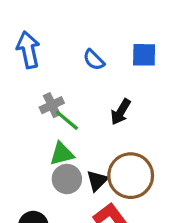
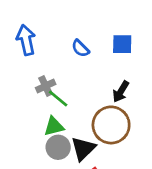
black arrow: (121, 112) -> (121, 92), moved
brown circle: (131, 176) -> (111, 125), moved
black triangle: (97, 181) -> (83, 149), size x1.4

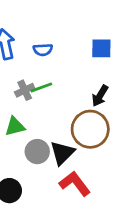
blue semicircle: (80, 48) -> (43, 50), moved, turned -48
green line: (58, 99) -> (41, 87), moved, turned -60
green triangle: (54, 126) -> (15, 126), moved

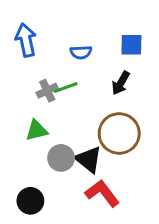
blue semicircle: (43, 50) -> (81, 52), moved
black arrow: (100, 96) -> (121, 83), moved
black triangle: (62, 153) -> (89, 159), turned -36

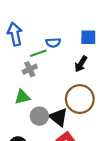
green line: (66, 88) -> (38, 53), moved

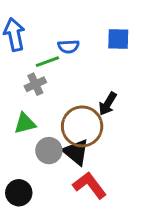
black arrow: (81, 64) -> (108, 104), moved
brown circle: (80, 99) -> (82, 126), moved

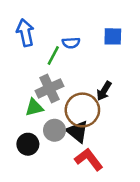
green line: (47, 62) -> (53, 55), turned -42
gray cross: (35, 84) -> (49, 88), moved, size x1.5
black circle: (19, 193) -> (28, 144), moved

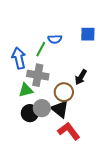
blue arrow: (25, 33) -> (19, 58), moved
gray cross: (49, 88) -> (38, 75), turned 35
brown circle: (82, 110) -> (64, 92), size x0.7
black circle: (28, 144) -> (30, 113), moved

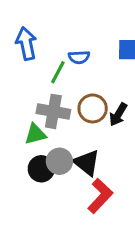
blue arrow: (19, 58) -> (26, 44), moved
brown circle: (64, 92) -> (93, 108), moved
red L-shape: (69, 131) -> (100, 196), turned 80

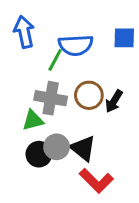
blue semicircle: (79, 57) -> (76, 45), size x1.6
red L-shape: (100, 196) -> (96, 181), turned 92

